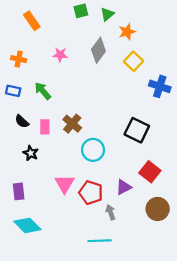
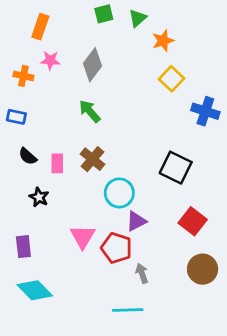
orange rectangle: (32, 21) -> (40, 27), turned 54
gray diamond: (98, 50) -> (93, 65), moved
pink star: (60, 55) -> (50, 60), moved
green arrow: (43, 91) -> (90, 111), moved
purple triangle: (124, 187) -> (136, 221), moved

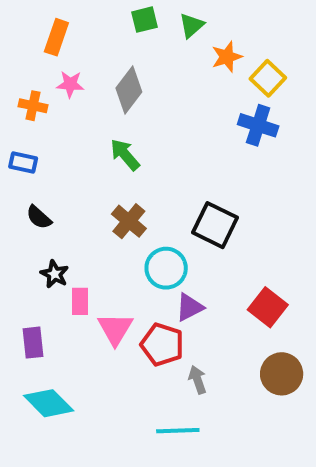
yellow square: (171, 79) -> (268, 78), moved
blue cross: (205, 111) -> (258, 125), moved
pink rectangle: (57, 163) -> (80, 301), moved
black square: (176, 168) -> (215, 225), moved

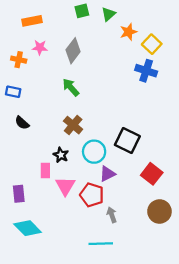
orange rectangle: (56, 37) -> (32, 21), turned 60
black square: (215, 225) -> (127, 141), moved
black star: (55, 274) -> (61, 155), moved

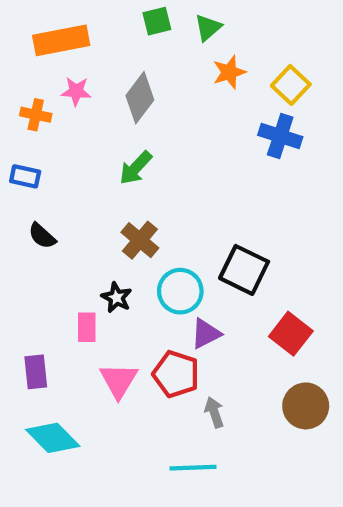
orange rectangle: (32, 21) -> (61, 40), size x1.4
orange star: (128, 32) -> (229, 72), moved
green arrow: (71, 87) -> (136, 168), turned -96
pink triangle: (65, 186) -> (119, 380), moved

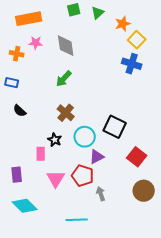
orange star: (229, 72) -> (123, 24), moved
gray diamond: (140, 98) -> (66, 46), turned -45
cyan line: (193, 468) -> (77, 220), moved

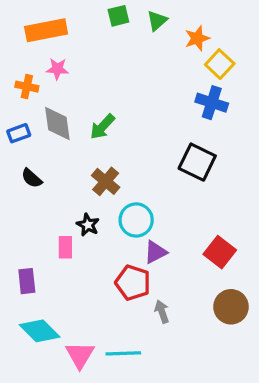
gray diamond: (66, 46) -> (57, 124), moved
blue rectangle: (12, 83) -> (19, 133), turned -32
black square: (115, 127) -> (197, 162), moved
pink triangle: (56, 179) -> (80, 355), moved

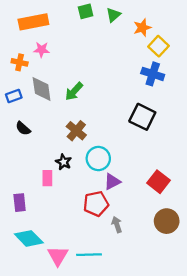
red pentagon: (133, 283) -> (96, 204), turned -30

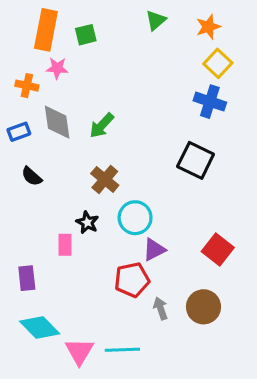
green square: (86, 11) -> (86, 35), moved
orange rectangle: (33, 22) -> (46, 30), turned -68
orange star: (142, 28) -> (208, 27), moved
brown circle: (167, 221) -> (204, 307), moved

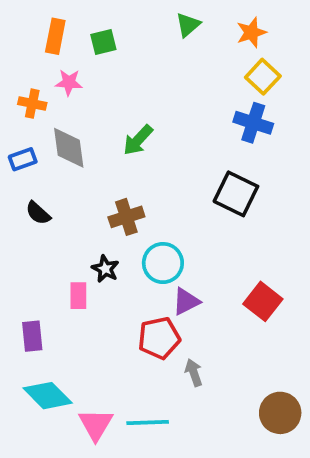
orange rectangle: (46, 30) -> (55, 36), size x0.7
green arrow: (102, 125) -> (138, 140), moved
brown cross: (105, 179) -> (126, 217), turned 32
brown circle: (204, 307) -> (280, 413), moved

